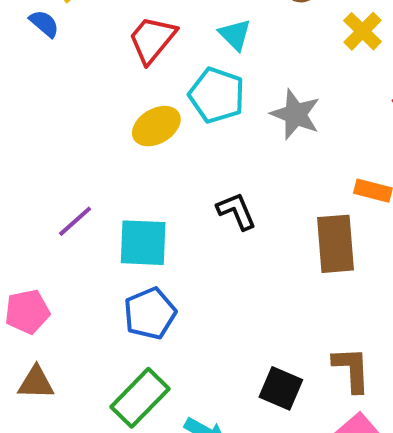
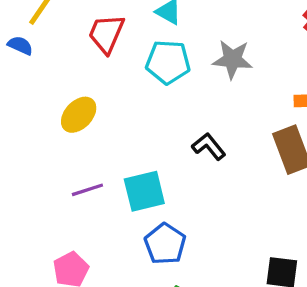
yellow ellipse: (156, 126) -> (79, 115), moved
purple line: (75, 221) -> (87, 190), turned 40

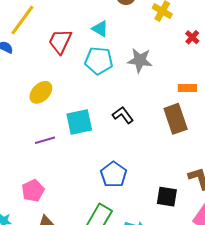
cyan square: (144, 191) -> (79, 122), moved
blue pentagon: (165, 244) -> (114, 174), moved

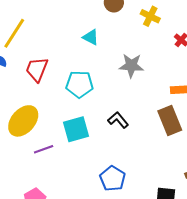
red trapezoid: (60, 41) -> (37, 69), moved
cyan pentagon: (99, 61) -> (79, 84), moved
yellow ellipse: (41, 92) -> (23, 121), moved, size x1.4

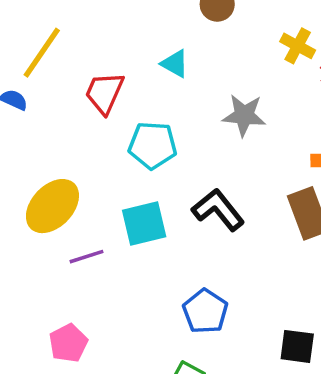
yellow cross: (150, 16) -> (298, 46), moved
red trapezoid: (37, 69) -> (104, 93), moved
black L-shape: (118, 120) -> (218, 210), size x1.4

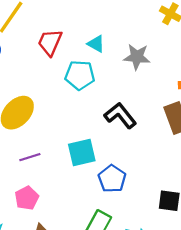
cyan triangle: (175, 64) -> (96, 44), moved
cyan square: (144, 224) -> (82, 153), moved
purple line: (86, 257) -> (30, 157), moved

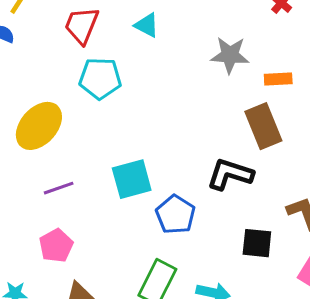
gray star: (137, 57) -> (230, 55), moved
cyan pentagon: (80, 75) -> (100, 78), moved
black L-shape: (120, 115) -> (230, 174), moved, turned -32

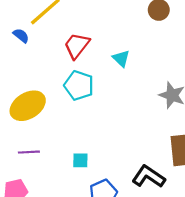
cyan square: (132, 179) -> (80, 160), size x0.6

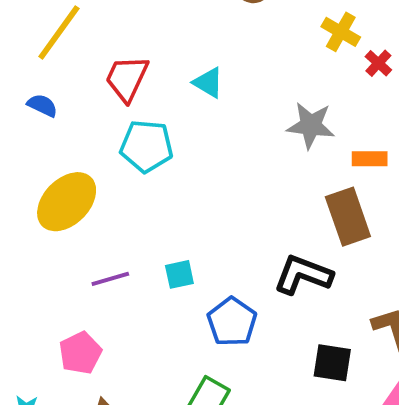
blue semicircle: (21, 36) -> (42, 105), moved
purple line: (29, 152) -> (110, 279), moved

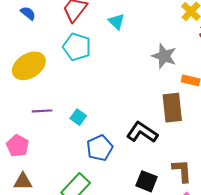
cyan square: (179, 274) -> (78, 117), turned 35
pink pentagon: (80, 353) -> (18, 146), turned -30

